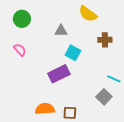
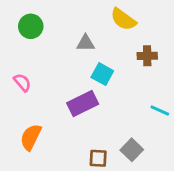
pink semicircle: (20, 50) -> (22, 82), moved
gray square: (104, 97) -> (132, 150), moved
orange semicircle: (45, 109) -> (31, 137), moved, turned -60

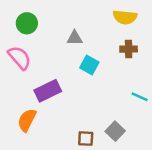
yellow semicircle: (123, 19) -> (125, 17), moved, turned -30
pink semicircle: (22, 82) -> (19, 58), moved, size x1.5
purple rectangle: (83, 103) -> (48, 91), moved

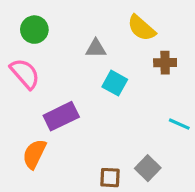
yellow semicircle: (125, 17) -> (141, 28), moved, turned 35

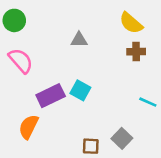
yellow semicircle: (141, 28) -> (131, 23), moved
green circle: (34, 30) -> (14, 20), moved
cyan square: (115, 83) -> (80, 90), moved

